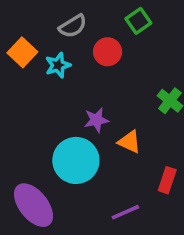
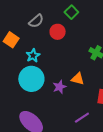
cyan star: (58, 65) -> (33, 56), moved
purple star: (96, 120) -> (59, 87), moved
cyan circle: (76, 160) -> (31, 79), moved

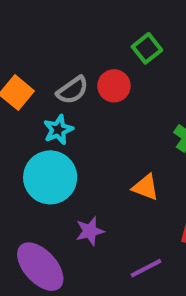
gray semicircle: (36, 21) -> (73, 90), moved
purple star: (59, 87) -> (90, 231), moved

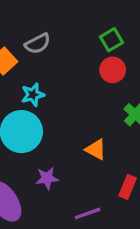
red circle: (114, 86) -> (113, 70), moved
gray semicircle: (73, 90) -> (38, 44), moved

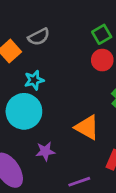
orange triangle: (96, 149) -> (87, 127), size x1.4

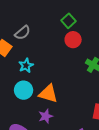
cyan circle: (24, 111) -> (24, 90), size x0.7
orange triangle: (87, 127) -> (48, 94), moved

